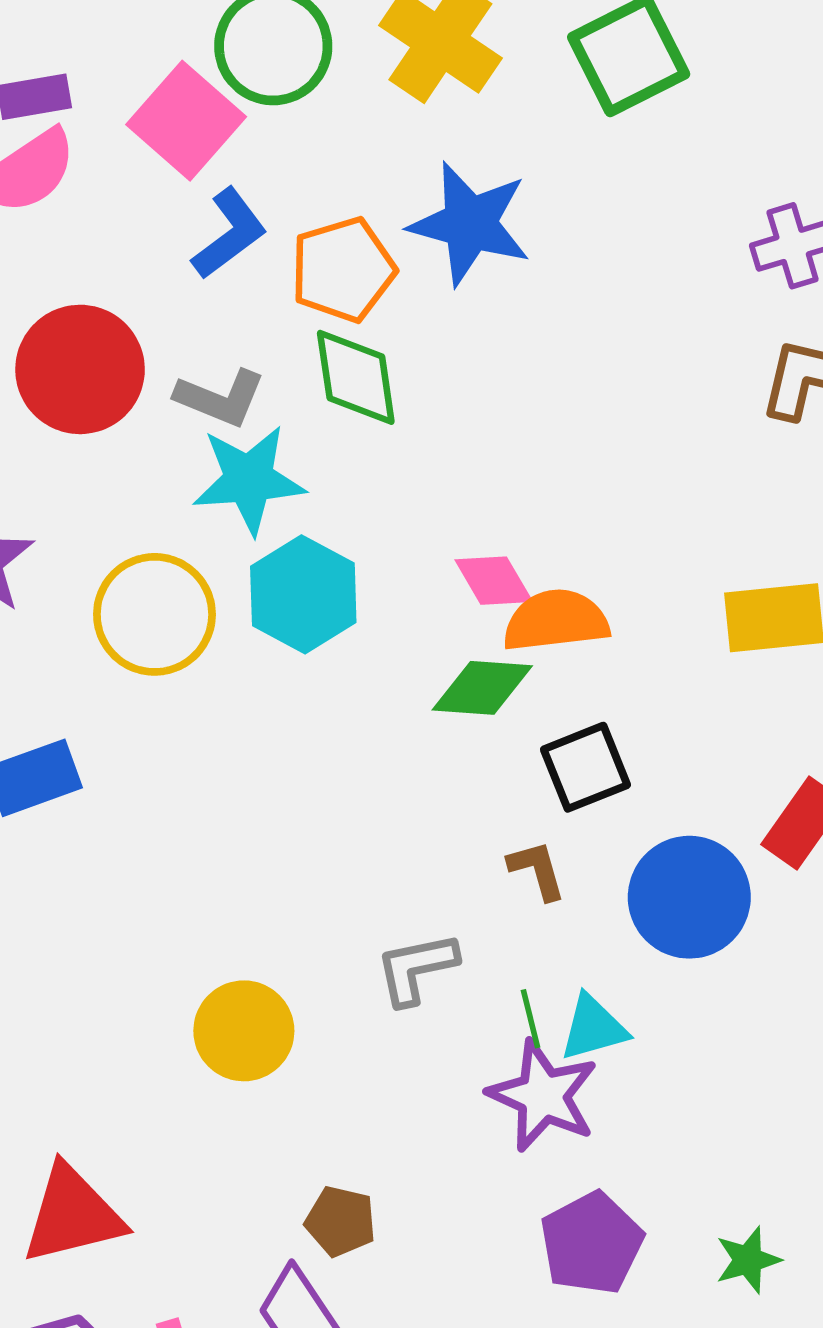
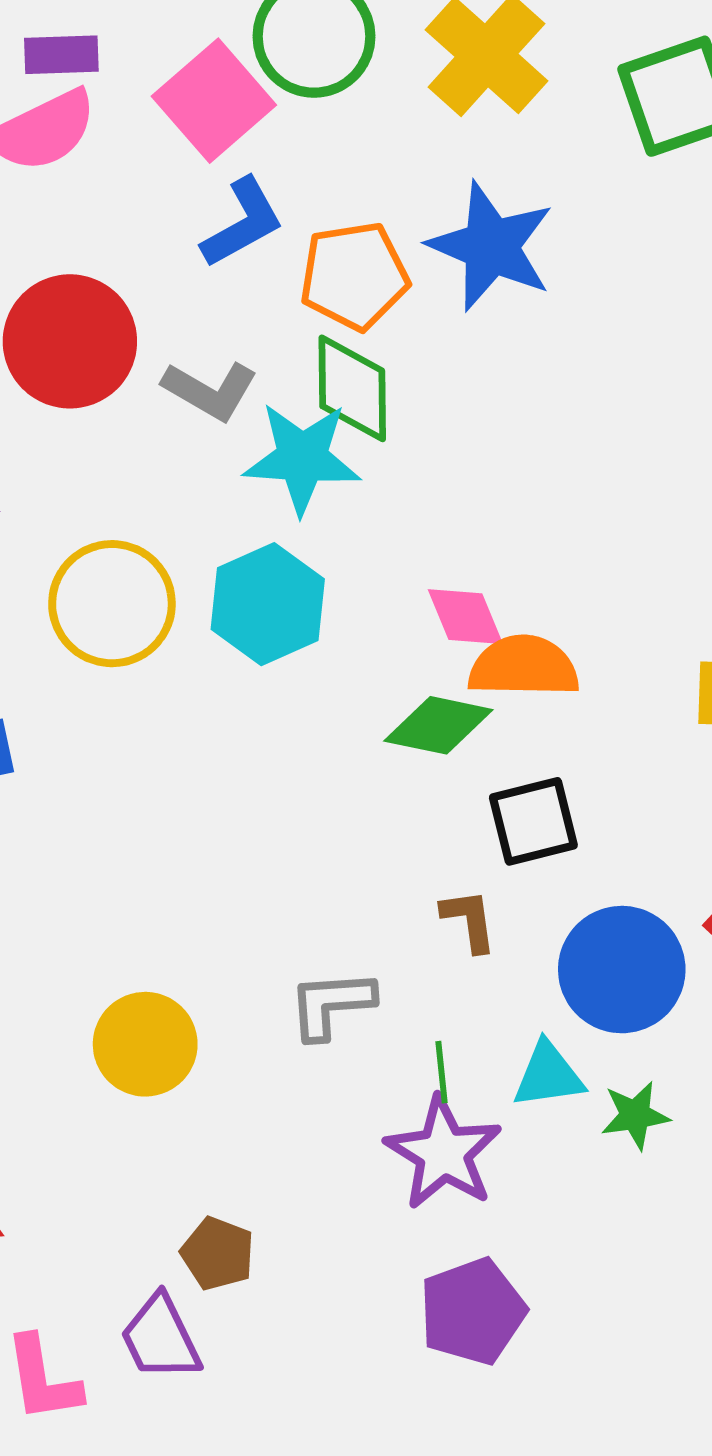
cyan star: (249, 480) -> (302, 458), moved
cyan triangle: (593, 1028) -> (548, 1075), moved
green star: (748, 1260) -> (635, 1115), moved

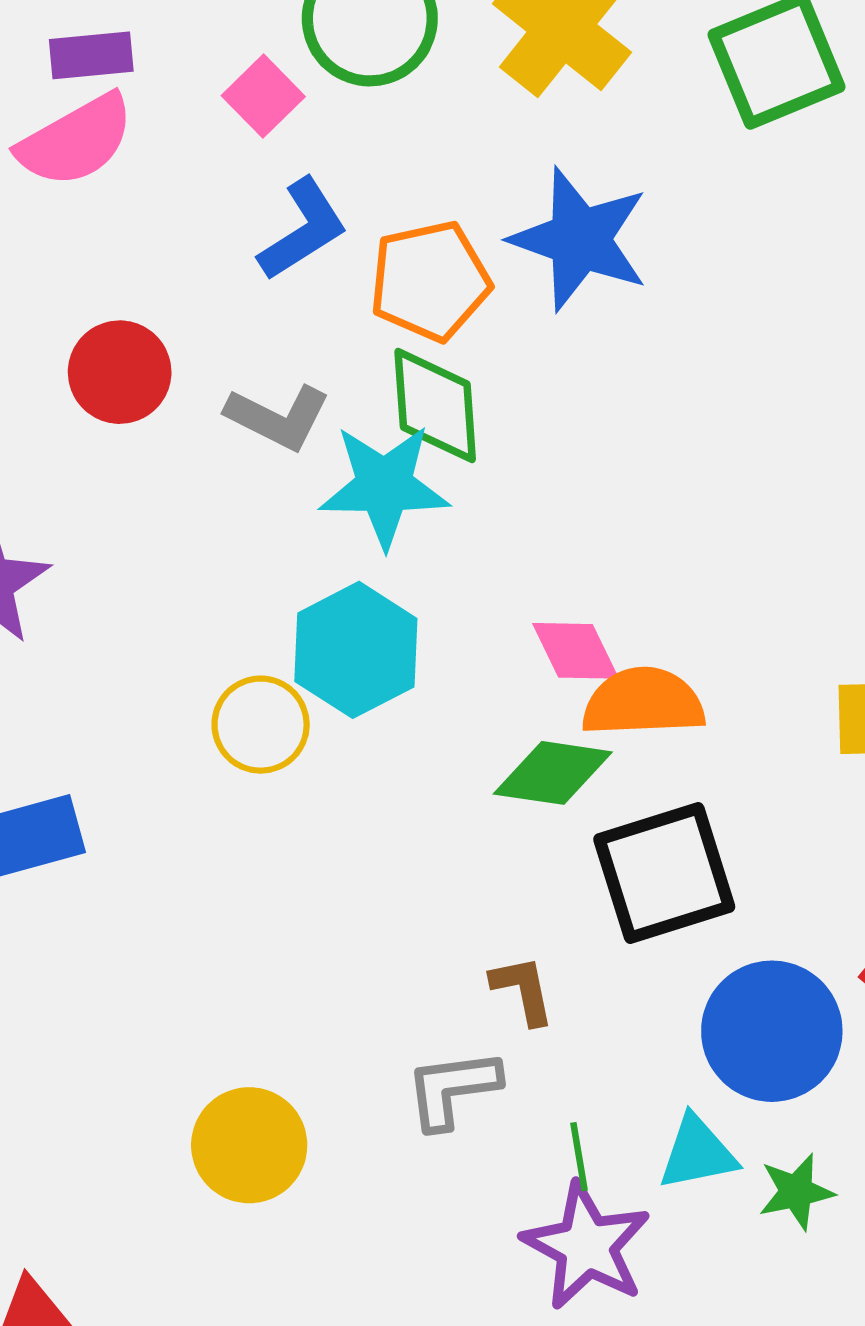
pink square: (214, 101) -> (263, 96), size x0.6
red circle: (70, 341) -> (120, 372), size x0.7
yellow circle: (112, 604) -> (261, 725), moved, size x0.7
black square: (533, 821) -> (664, 873), size x1.4
brown L-shape: (469, 920) -> (523, 990), moved

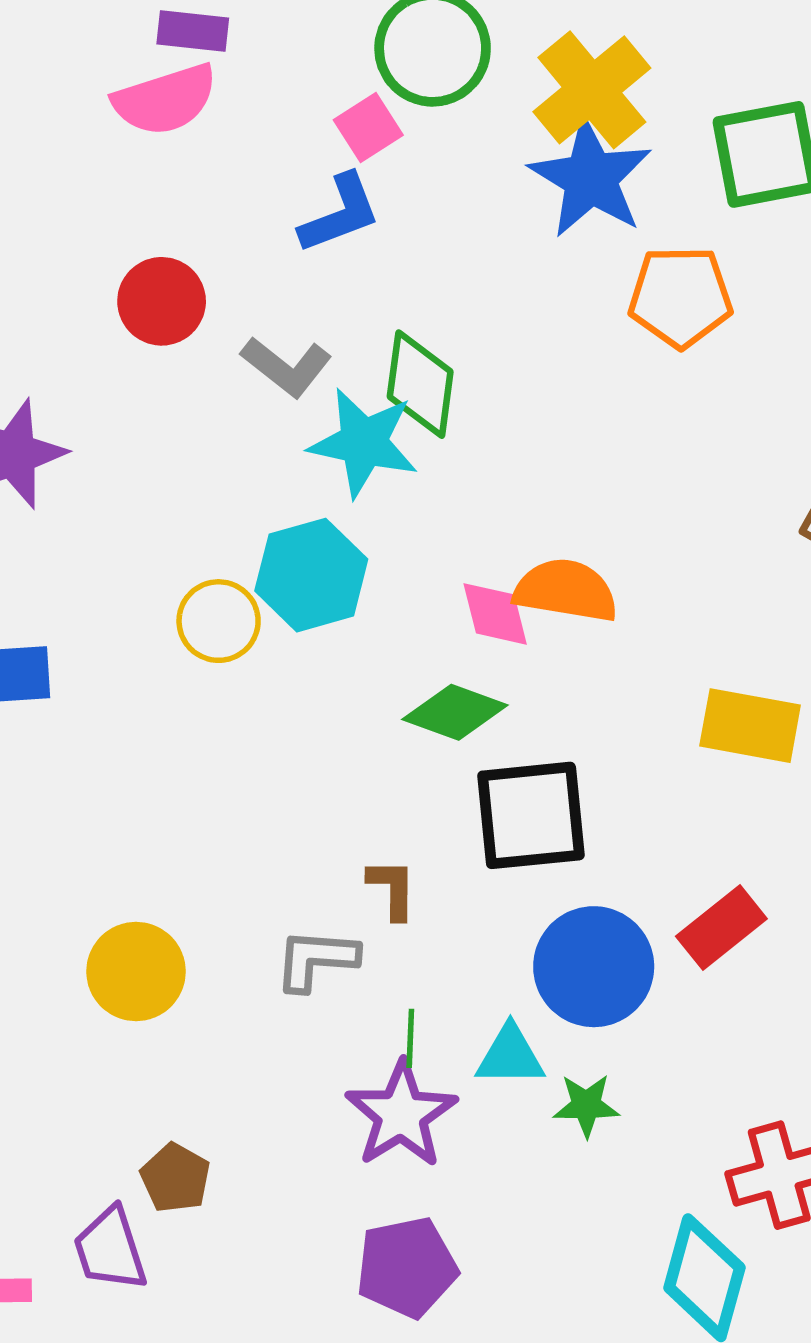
pink square: (263, 96) -> (368, 128), moved
blue star: (580, 239) -> (591, 178), moved
orange pentagon: (430, 281) -> (680, 297), moved
orange semicircle: (643, 702) -> (566, 590), moved

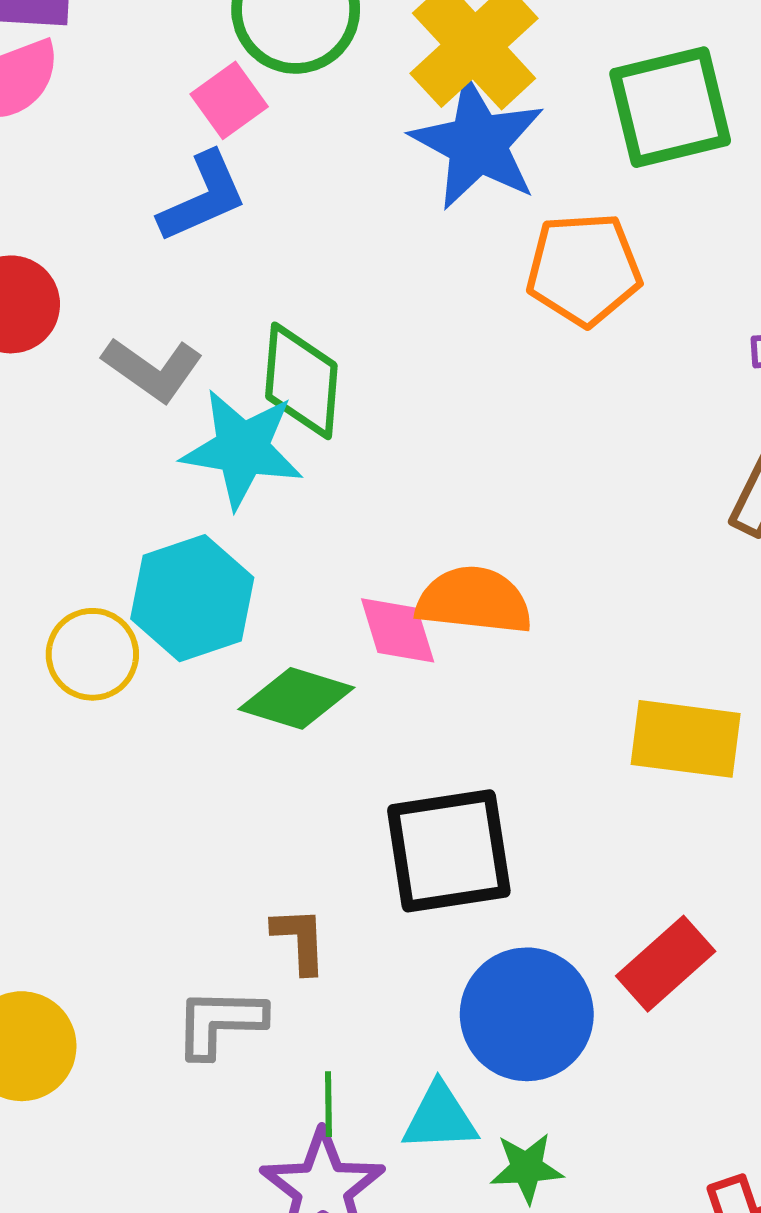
green diamond: (455, 712) -> (296, 698), moved

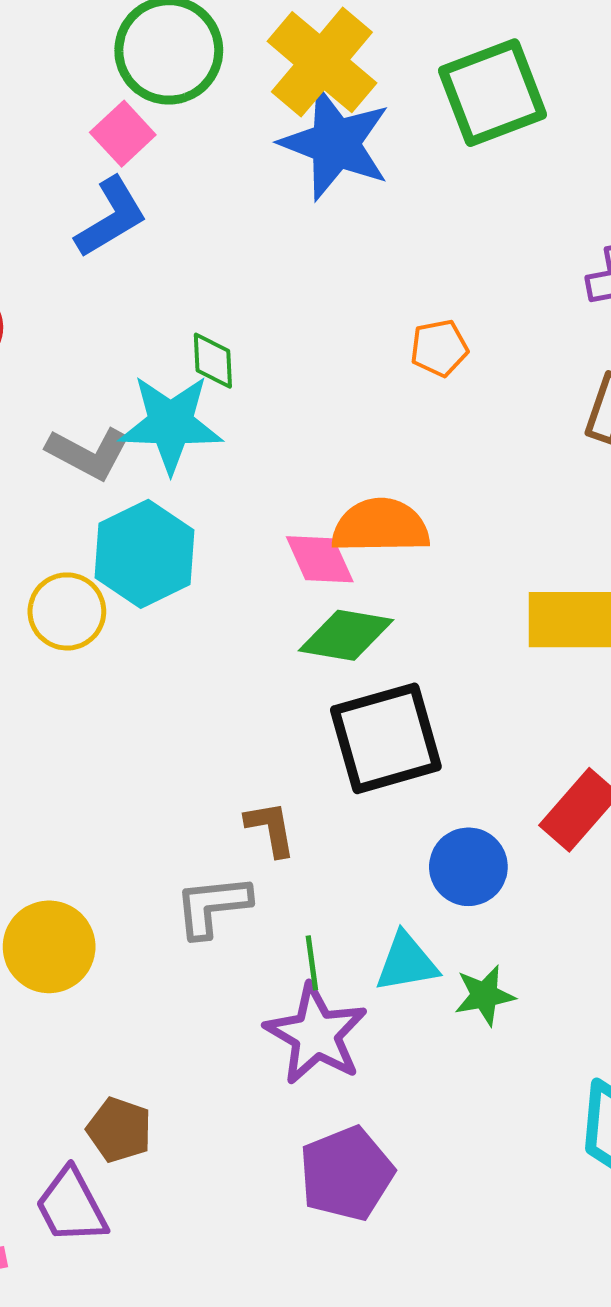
orange pentagon: (584, 269) -> (439, 348), moved, size x0.6
gray L-shape: (153, 369) -> (89, 453), moved
green diamond: (301, 381) -> (213, 361), size x0.6
green diamond: (296, 698) -> (346, 635), moved
blue circle: (527, 1014) -> (468, 867), size x0.7

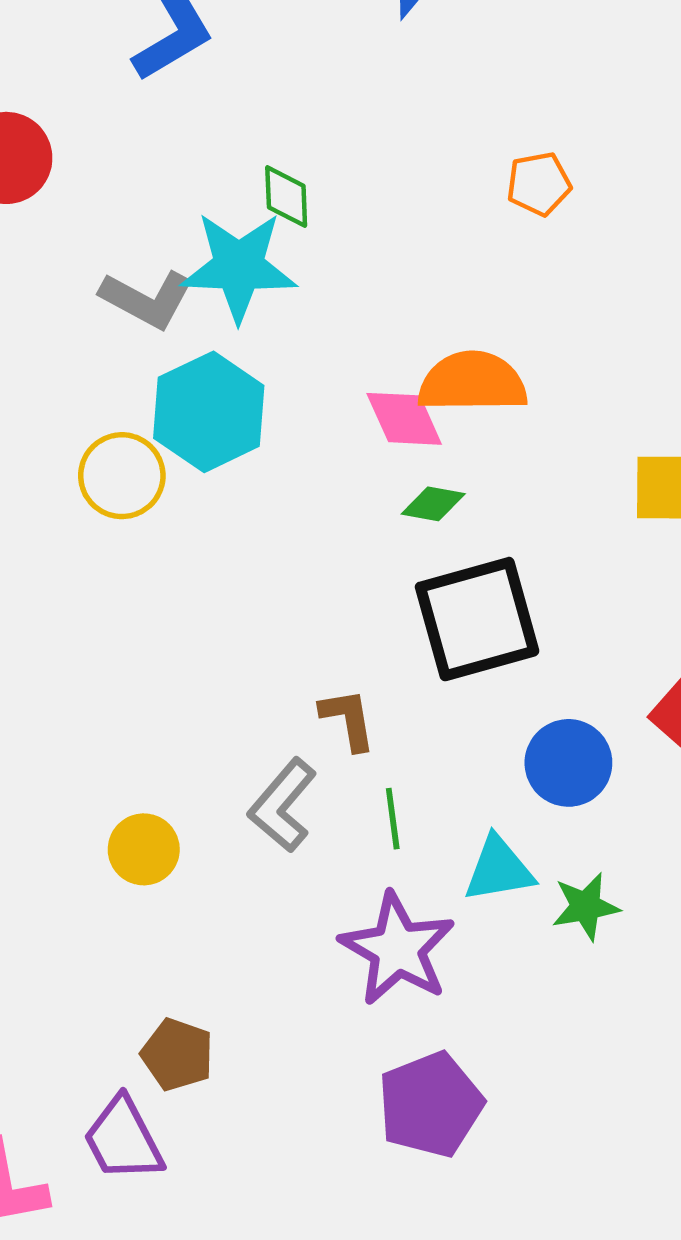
green diamond: (346, 635) -> (433, 504), size x0.6
gray L-shape: (212, 906) -> (283, 805), turned -44
yellow circle: (49, 947) -> (144, 849), moved, size x0.7
green line: (312, 963) -> (393, 819), moved

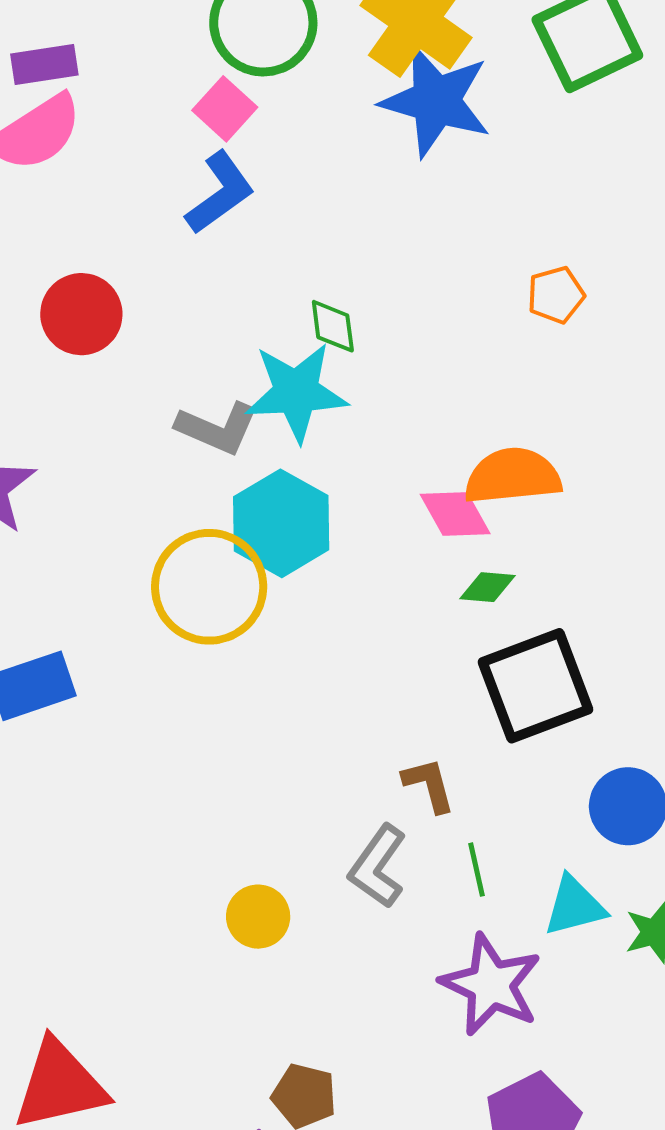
yellow circle: (122, 476) -> (209, 587), size x1.5

